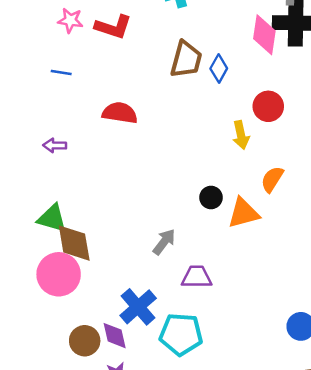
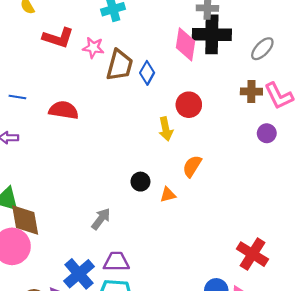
pink star: (70, 20) -> (93, 48), moved
blue line: (61, 72) -> (17, 97), moved
orange triangle: (244, 213) -> (168, 195), size x0.6
purple trapezoid: (197, 277) -> (116, 262), moved

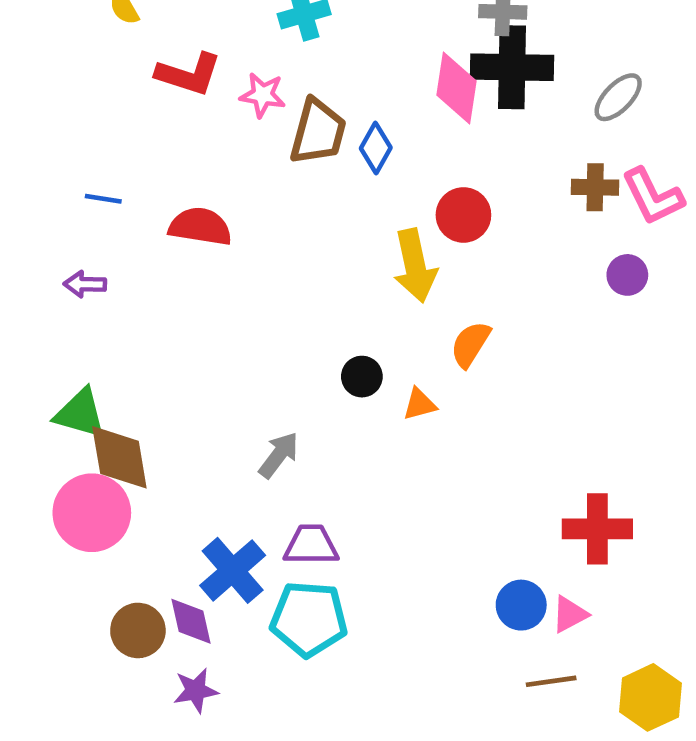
yellow arrow: (166, 129) -> (415, 266), size x1.4
red cross: (252, 254) -> (597, 529), turned -32

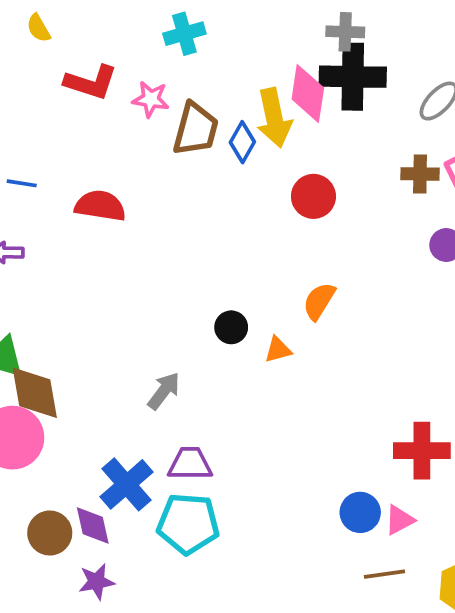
yellow arrow: (415, 266) -> (274, 118), moved

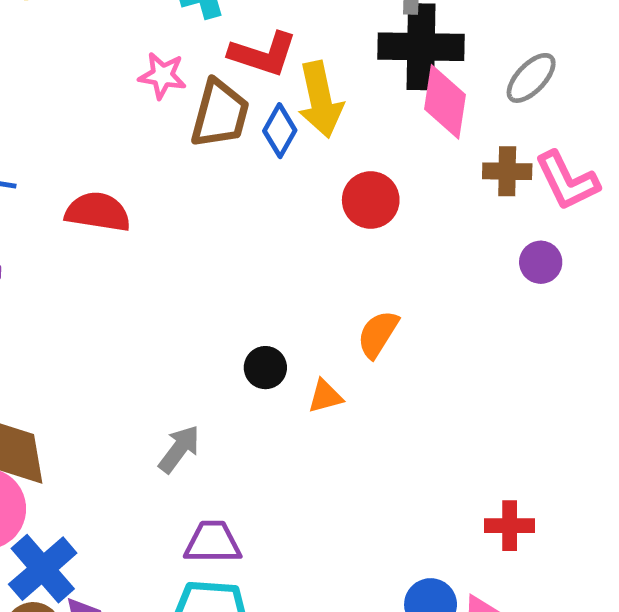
red L-shape: (91, 82) -> (263, 54), moved
pink diamond: (308, 94) -> (445, 102), moved
red cross: (422, 451) -> (510, 526), size x0.7
blue cross: (126, 484) -> (43, 569), moved

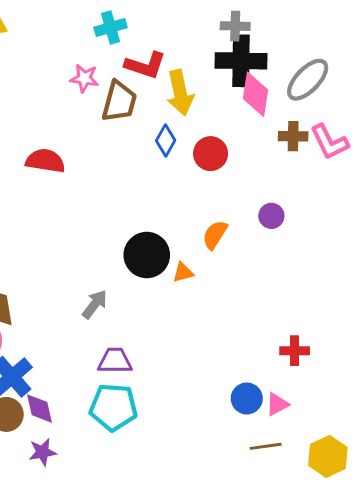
gray ellipse: (531, 78) -> (308, 80), size x1.4
blue diamond: (280, 131) -> (166, 141), moved
purple circle: (541, 262) -> (271, 216), moved
black circle: (265, 368) -> (147, 255), size x1.8

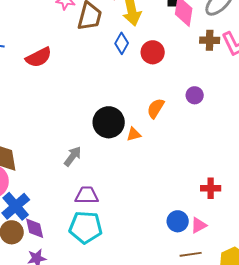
red semicircle: (45, 161) -> (39, 57), turned 144

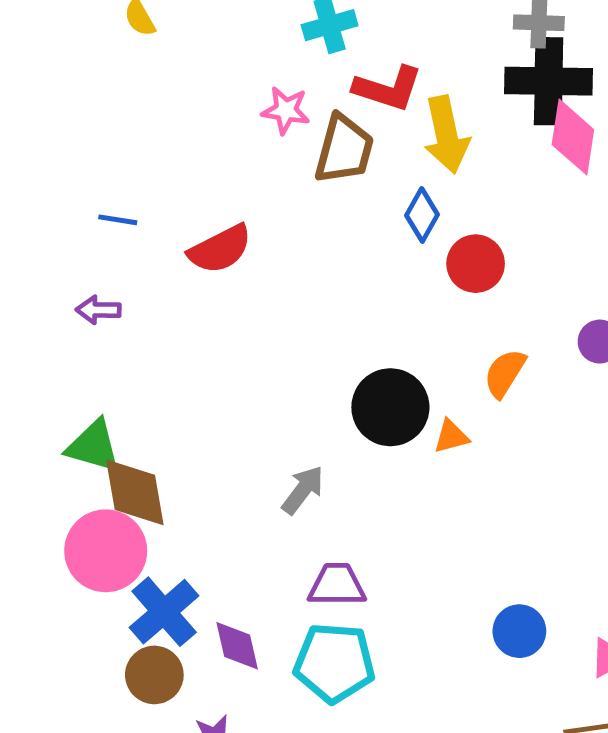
red circle: (153, 52) -> (476, 264), moved
blue circle: (178, 221) -> (519, 631), moved
purple diamond: (35, 228) -> (237, 646), moved

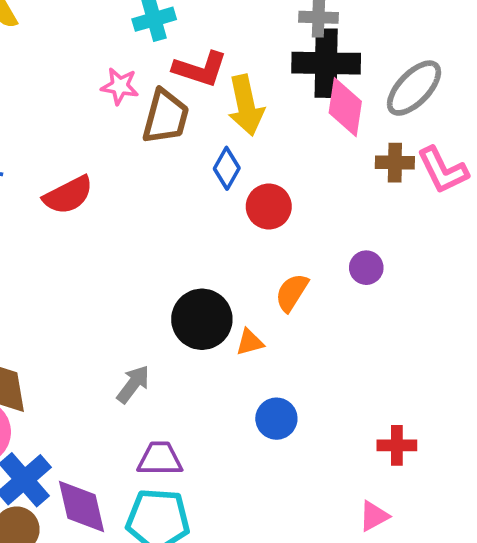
blue circle: (519, 631) -> (276, 419), moved
purple diamond: (237, 646) -> (82, 507), size x1.4

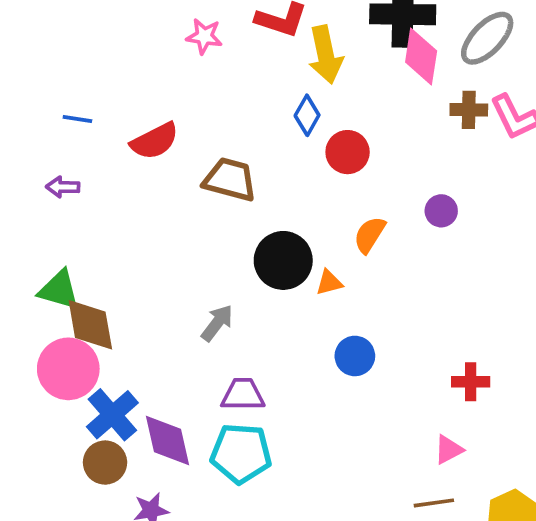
brown trapezoid: (166, 117) -> (230, 180), moved, turned -90

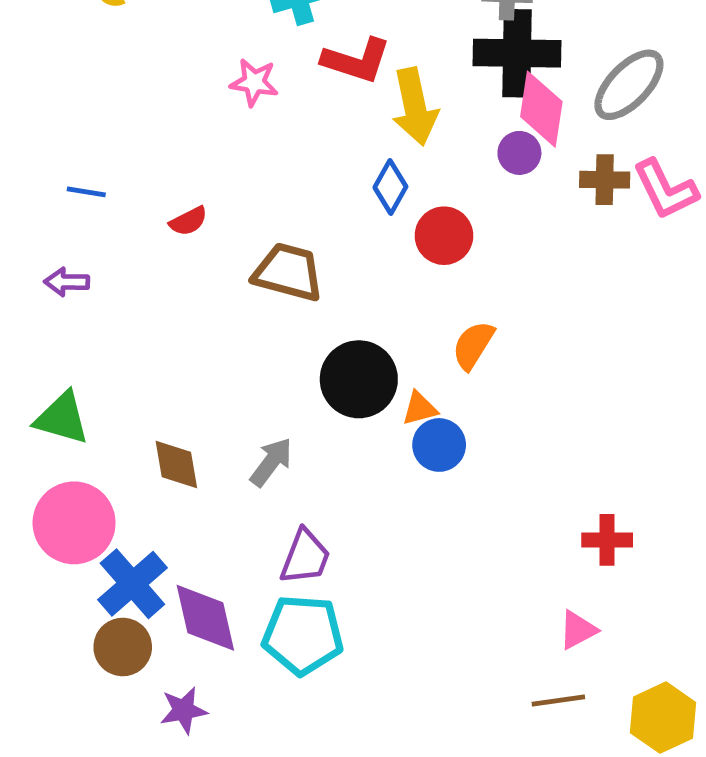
red semicircle: (155, 141) -> (188, 221), size x0.6
purple circle: (441, 211) -> (519, 153), moved
brown diamond: (90, 325) -> (176, 464), moved, size x0.7
blue circle: (355, 356) -> (439, 445), moved
purple trapezoid: (243, 395) -> (305, 557), turned 111

